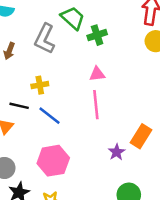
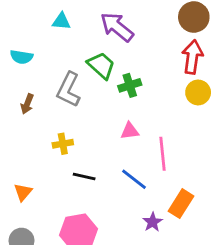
pink line: (96, 105) -> (162, 154), moved
black line: (19, 106) -> (84, 176), moved
blue line: (50, 116) -> (134, 179), moved

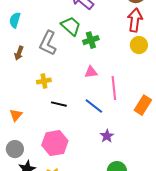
cyan semicircle: (22, 57) -> (15, 20), turned 98
orange rectangle: (181, 204) -> (143, 105), moved

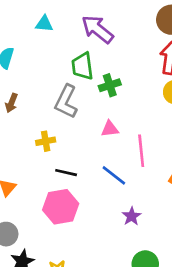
green trapezoid: (71, 26) -> (82, 66), turned -140
gray L-shape: (48, 43) -> (66, 102), moved
pink hexagon: (55, 143) -> (61, 207), moved

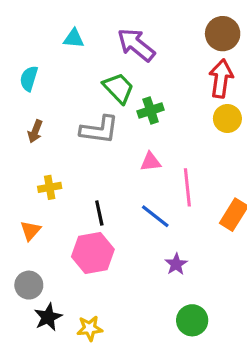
green trapezoid: (82, 66) -> (119, 88), turned 144
gray L-shape: (66, 102) -> (99, 130), turned -108
yellow cross: (46, 141) -> (50, 187), moved
black line: (66, 173) -> (99, 213), turned 65

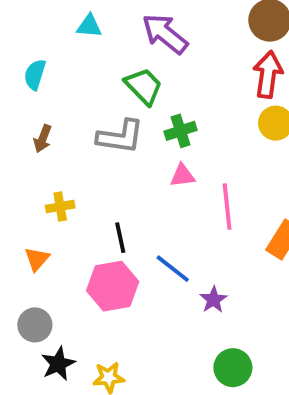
green cross: (151, 111) -> (180, 131), moved
blue line: (155, 216) -> (173, 269), moved

